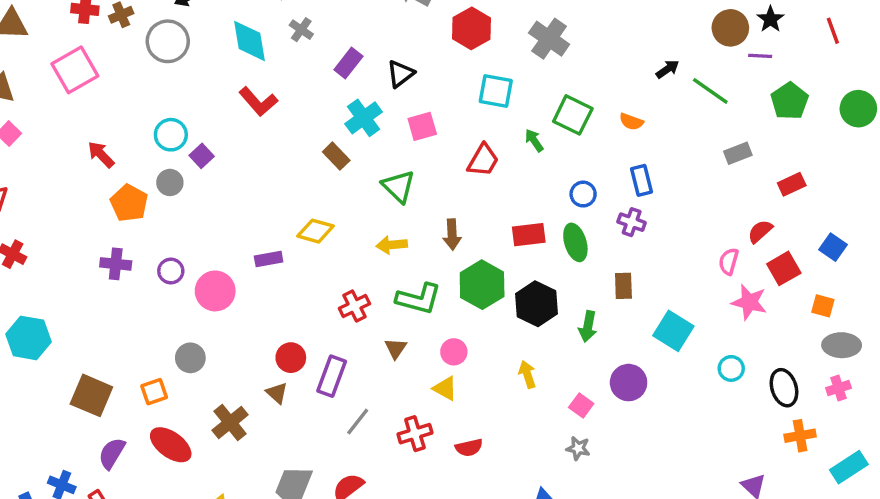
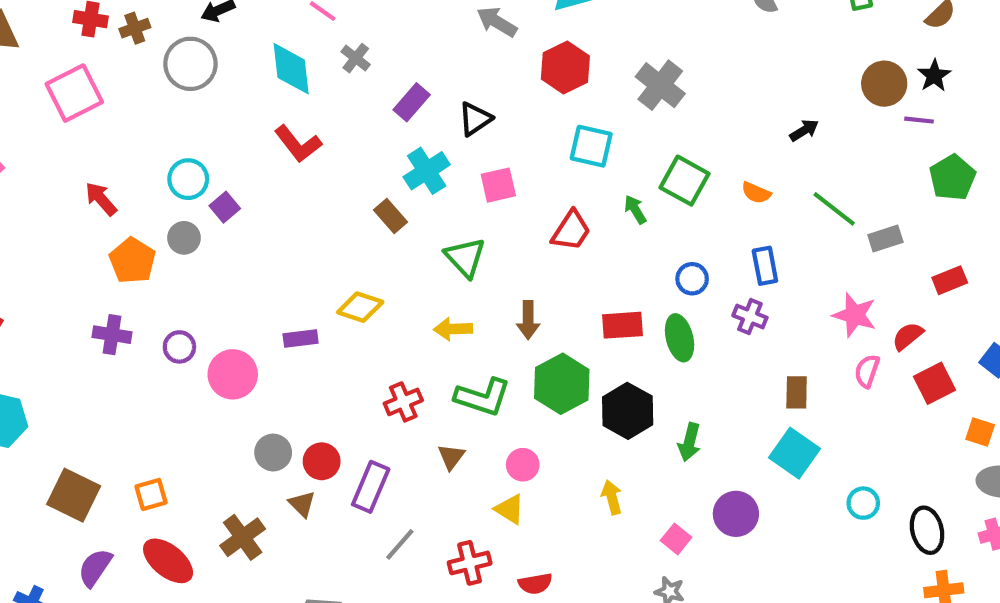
green line: (710, 91) -> (834, 209), moved
brown rectangle: (623, 286) -> (797, 392), moved
pink star: (749, 302) -> (855, 315), moved
gray circle: (190, 358) -> (273, 453), moved

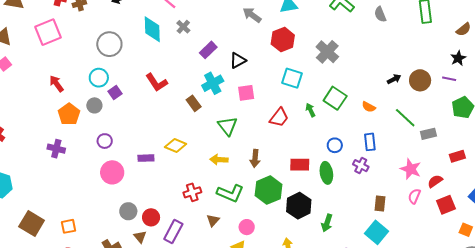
gray circle: (190, 64) -> (109, 44), moved
brown circle: (884, 84) -> (420, 80), moved
red L-shape: (298, 144) -> (157, 82), moved
purple circle: (179, 347) -> (105, 141), moved

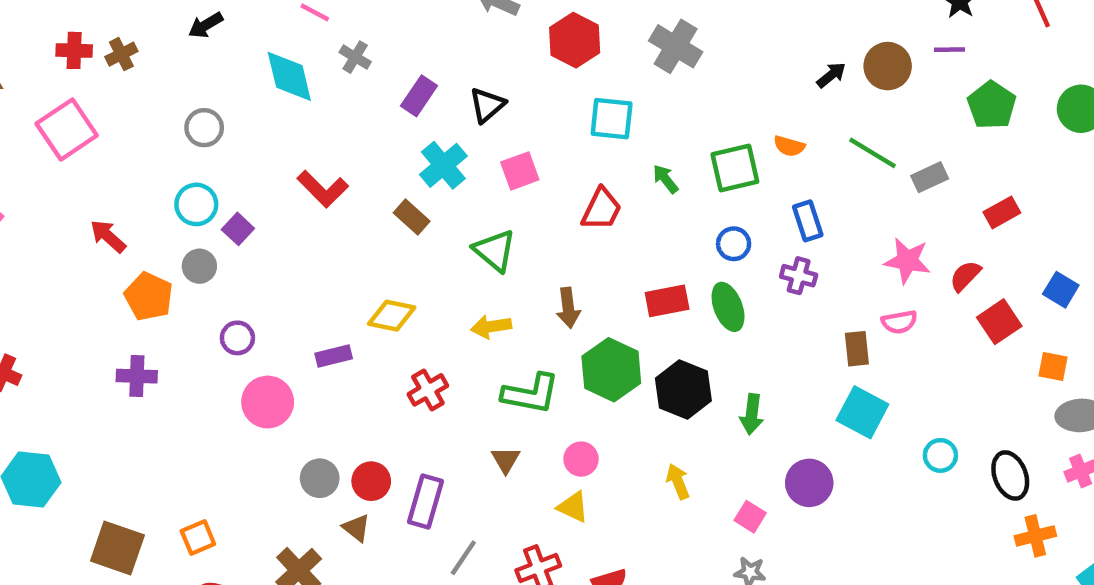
gray circle: (109, 44) -> (204, 128), size x0.7
green square: (335, 98) -> (735, 168), moved, turned -35
red cross: (192, 192) -> (428, 390), moved
pink semicircle: (414, 196) -> (899, 322), moved, turned -112

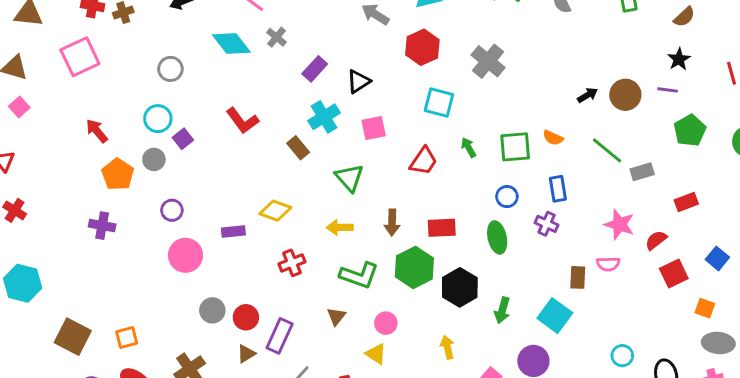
cyan diamond: (289, 76) -> (231, 44), turned -33
red rectangle: (667, 301) -> (442, 228), moved
cyan square: (862, 412) -> (555, 316), moved
brown triangle: (356, 528) -> (246, 354), moved, turned 42

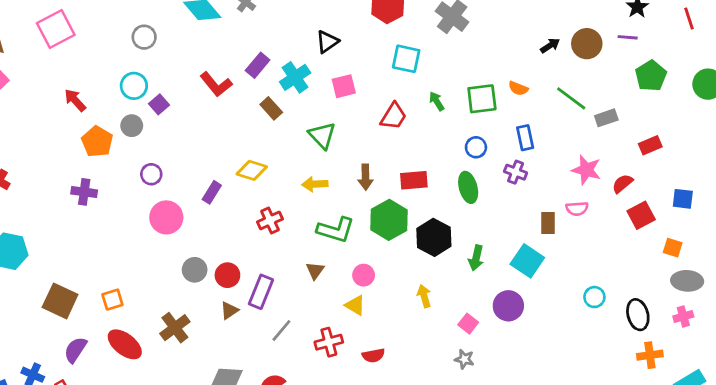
purple rectangle: (315, 69) -> (258, 65), moved
purple rectangle: (233, 231) -> (212, 192), turned -50
blue square: (717, 258) -> (683, 199), turned -30

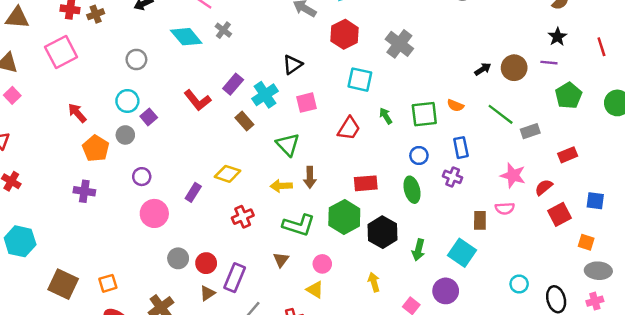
brown arrow: (366, 177) -> (310, 177), moved

